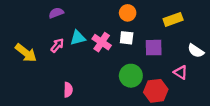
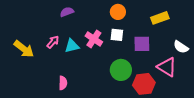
purple semicircle: (56, 13) -> (67, 12), moved
cyan triangle: (78, 38) -> (72, 46), moved
pink triangle: (181, 72) -> (167, 67), size x1.5

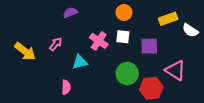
cyan triangle: (72, 46) -> (80, 62), moved
white semicircle: (181, 47) -> (190, 30), moved

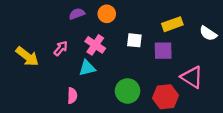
orange circle: (124, 13) -> (107, 14), moved
yellow rectangle: (168, 19) -> (172, 24), moved
pink cross: (99, 41) -> (95, 45), moved
green circle: (127, 74) -> (127, 91), moved

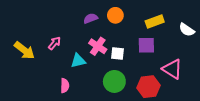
purple semicircle: (77, 14) -> (91, 18), moved
orange circle: (107, 14) -> (115, 15), moved
white square: (134, 40) -> (117, 54), moved
pink cross: (95, 45) -> (98, 46), moved

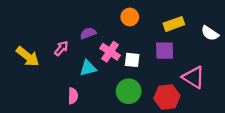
purple semicircle: (91, 18) -> (88, 33), moved

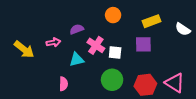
pink arrow: (61, 48) -> (53, 42), turned 40
pink triangle: (194, 77) -> (175, 83), moved

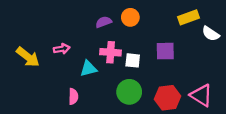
yellow rectangle: (151, 21) -> (189, 17), moved
purple semicircle: (77, 29) -> (104, 22), moved
pink cross: (96, 45) -> (111, 52), turned -30

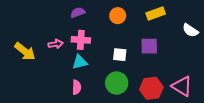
yellow rectangle: (189, 17) -> (156, 14), moved
purple semicircle: (104, 22) -> (78, 12), moved
pink cross: (111, 52) -> (81, 40), moved
pink semicircle: (73, 96) -> (77, 87), moved

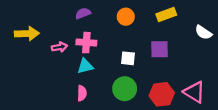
yellow arrow: (25, 51) -> (27, 34), moved, turned -40

